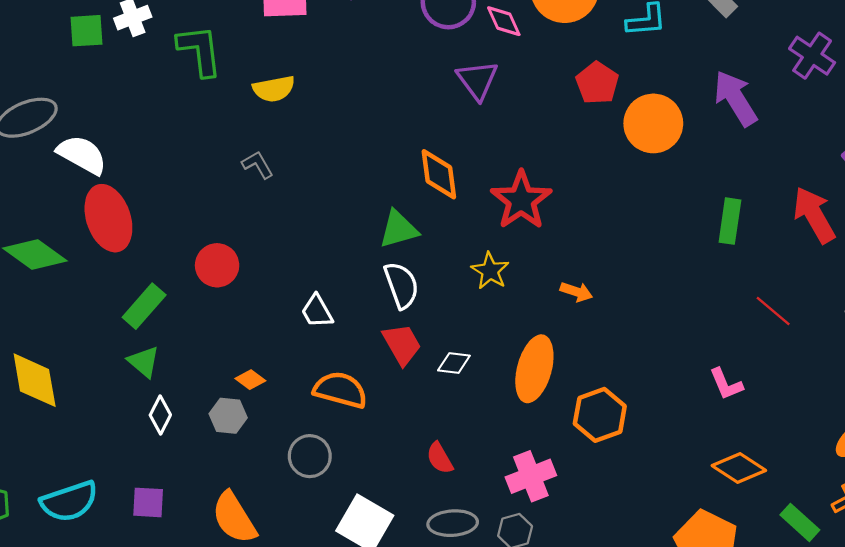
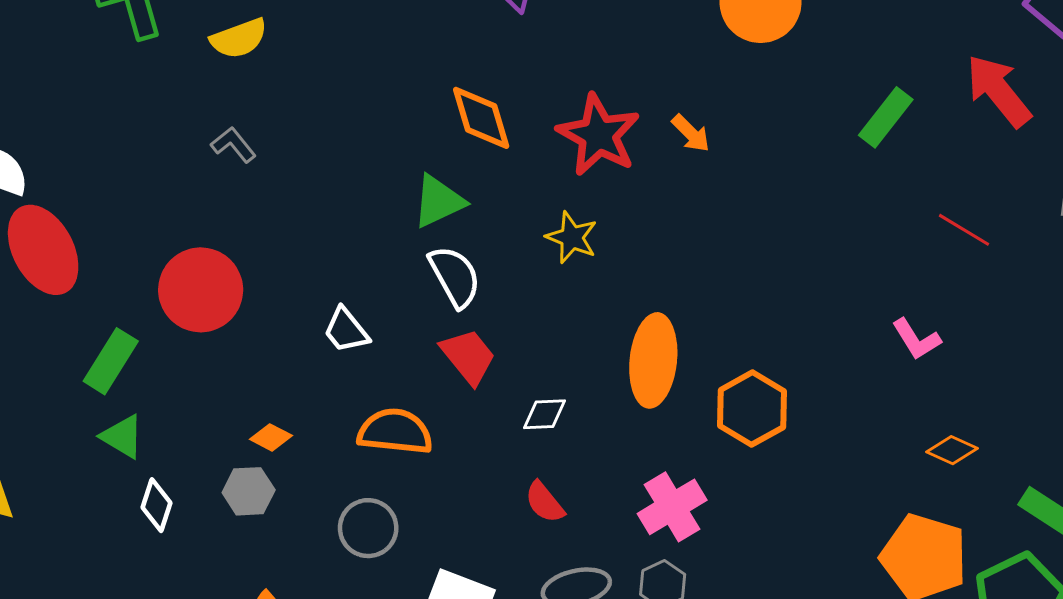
green rectangle: (730, 221) -> (886, 117), turned 39
red circle: (217, 265) -> (201, 290), size x1.4
orange arrow: (576, 292) -> (691, 133), moved, turned 36
white diamond: (454, 363) -> (545, 414), moved
orange diamond: (739, 468) -> (952, 450), size x0.7

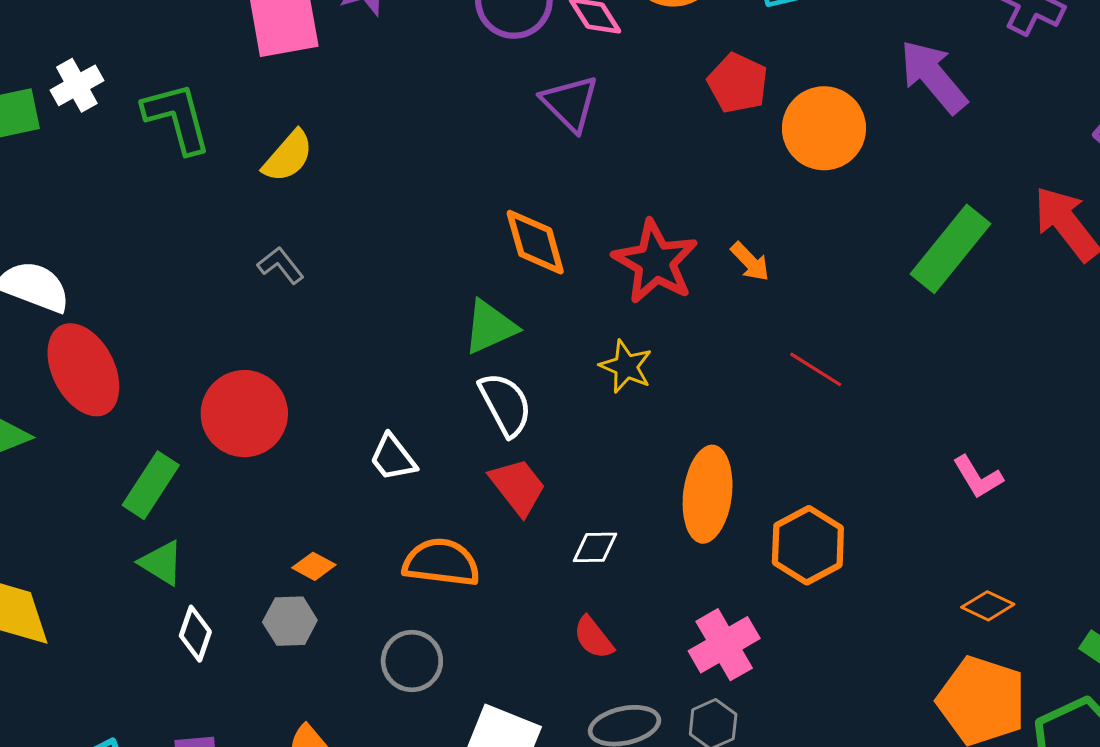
yellow semicircle: (239, 38) -> (288, 156), turned -30
green rectangle: (886, 117) -> (950, 249), size x1.4
red line: (964, 230) -> (816, 369), moved
orange diamond: (952, 450) -> (988, 606), moved

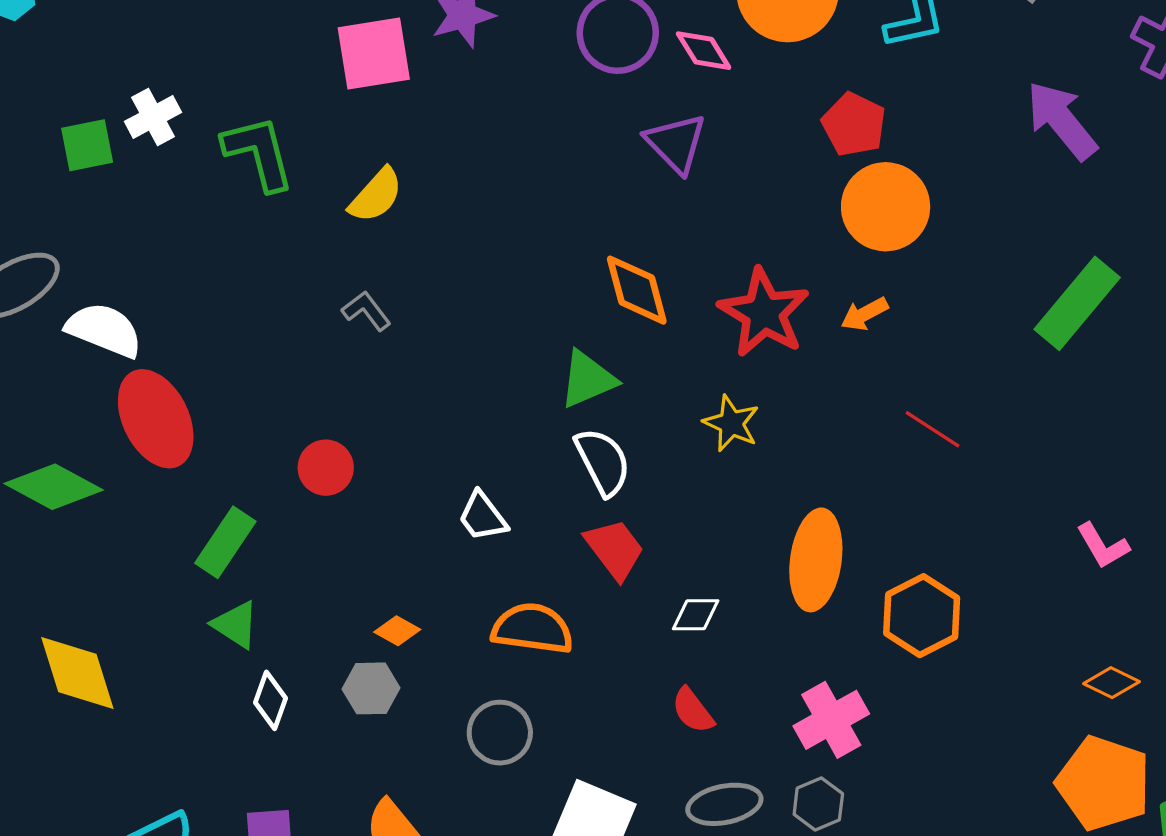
orange circle: (824, 128) -> (886, 207), moved
orange arrow: (750, 262) -> (864, 314), turned 105
red circle: (244, 414) -> (326, 468), size x0.6

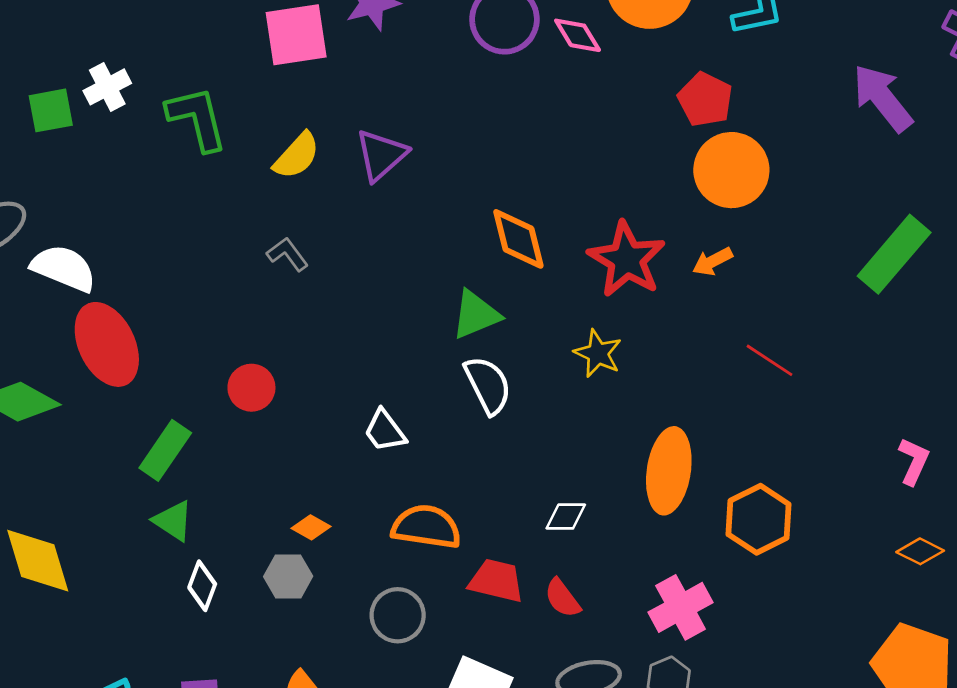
purple triangle: (676, 143) -> (381, 155), moved, turned 32
pink L-shape: (1103, 546) -> (914, 461), turned -126
red trapezoid: (615, 549) -> (496, 581), moved, turned -40
orange diamond: (1111, 683) -> (920, 551), moved

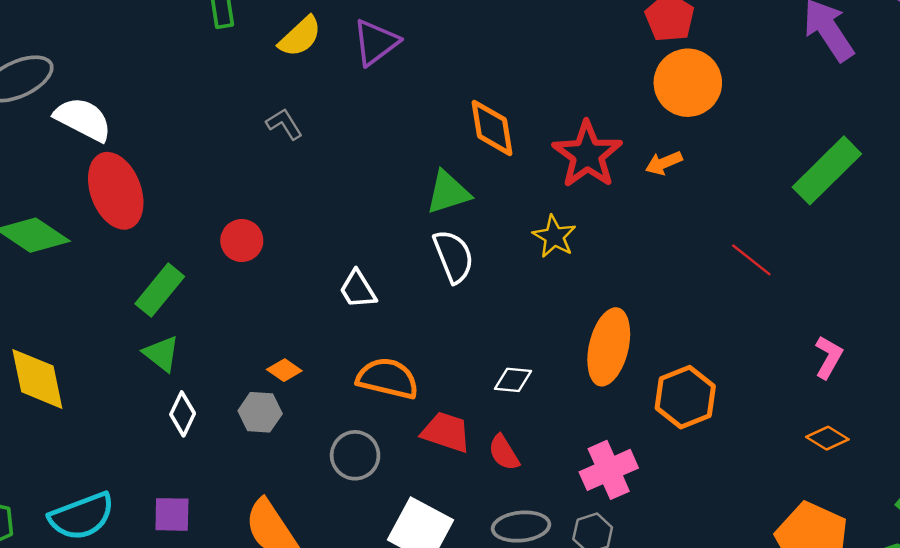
red line: (769, 360) -> (751, 260), moved

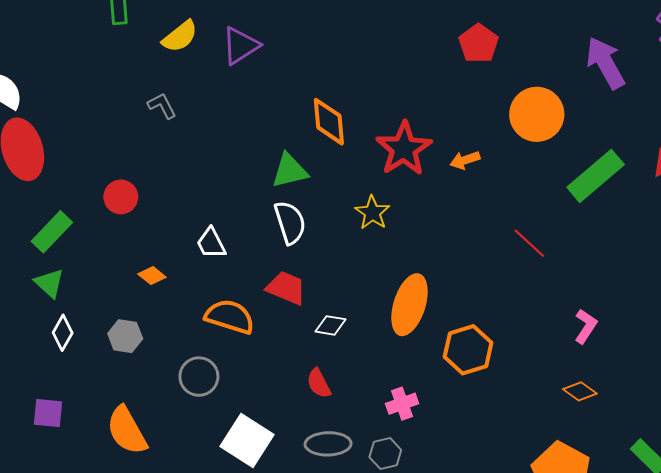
orange circle: (688, 83) -> (537, 114), moved
orange diamond: (284, 370) -> (152, 276), moved
red trapezoid: (446, 432) -> (286, 288), moved
pink cross: (609, 470) -> (402, 404), size x0.7

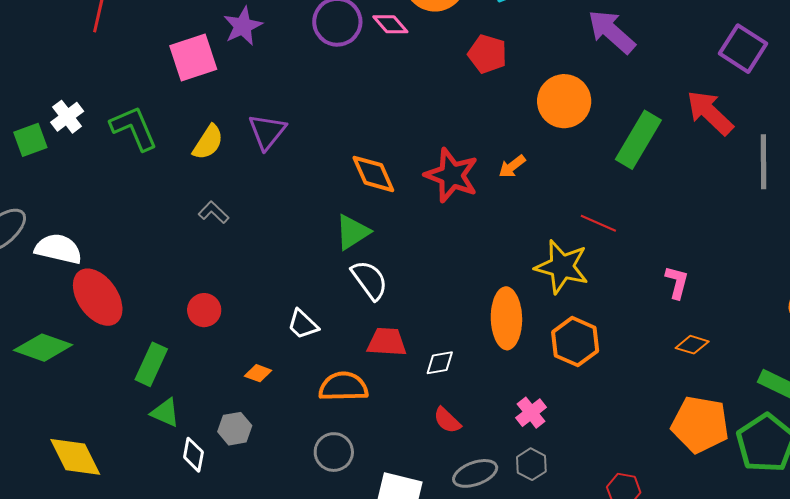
yellow star: (372, 213) -> (562, 267), moved, size x1.6
gray hexagon: (125, 336) -> (235, 429), moved

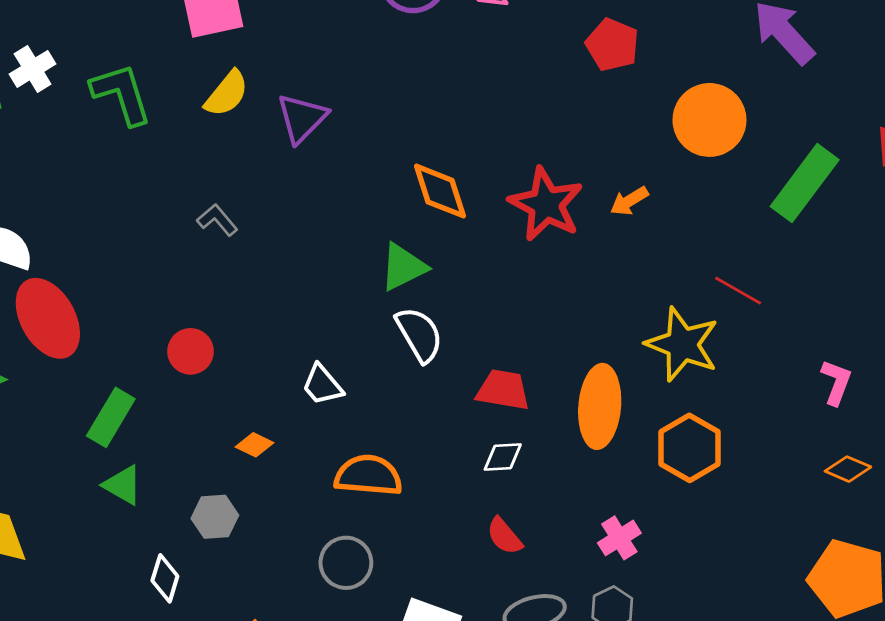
yellow semicircle: (208, 142) -> (227, 94), moved
red trapezoid: (387, 342) -> (503, 390), moved
white diamond: (193, 455) -> (165, 578), moved

